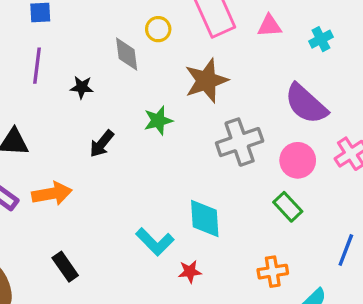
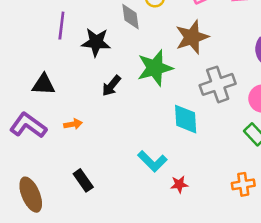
black star: (82, 87) -> (96, 42), size x1.6
green star: (158, 120) -> (155, 68), size x1.6
orange arrow: (52, 194) -> (73, 124), size x0.6
cyan diamond: (205, 218) -> (186, 119), moved

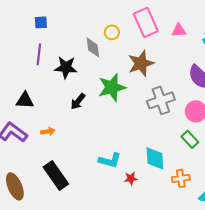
cyan diamond: (186, 119) -> (155, 158), moved
cyan L-shape: (152, 161) -> (110, 160), turned -30
black rectangle: (83, 180) -> (56, 175), size x1.6

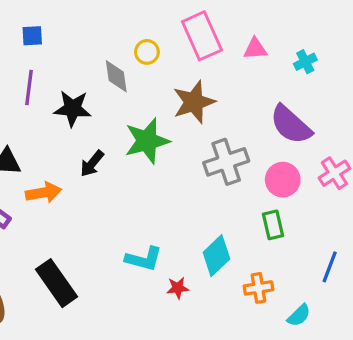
orange arrow: (48, 131) -> (44, 193), moved, size x1.5
green rectangle: (190, 139) -> (273, 225), turned 30
cyan diamond: (155, 158) -> (216, 256), turned 50

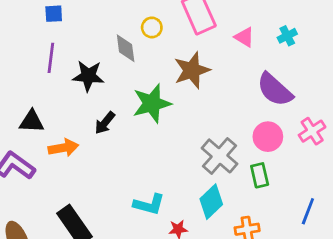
pink triangle: (255, 49) -> (244, 37), moved, turned 35
gray cross: (226, 162) -> (220, 156), moved, turned -30

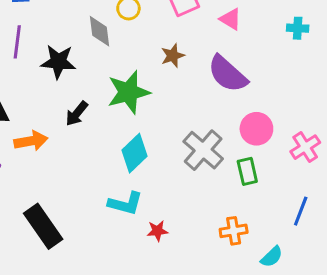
cyan cross: (287, 36) -> (298, 28), moved, turned 30
brown star: (192, 70) -> (173, 56), size x0.6
purple semicircle: (275, 90) -> (228, 74), moved
pink cross: (312, 131) -> (305, 147), moved
cyan diamond: (211, 202) -> (135, 153), moved

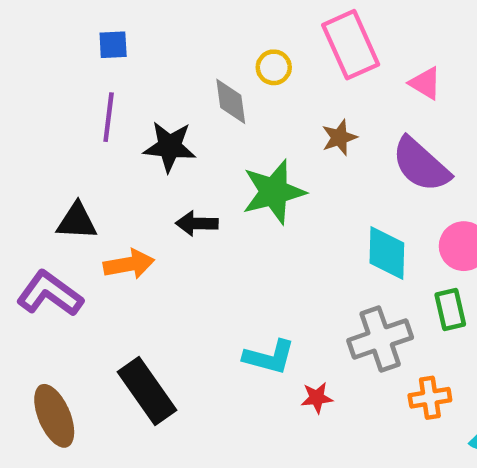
black arrow: (77, 114) -> (197, 223), turned 52
gray cross: (203, 150) -> (380, 339), moved, turned 30
cyan diamond: (135, 153) -> (387, 253), moved, turned -45

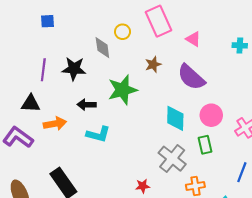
purple line: (109, 117) -> (43, 70), moved
gray cross: (380, 339) -> (172, 159), turned -32
cyan L-shape: (269, 357) -> (98, 134), moved

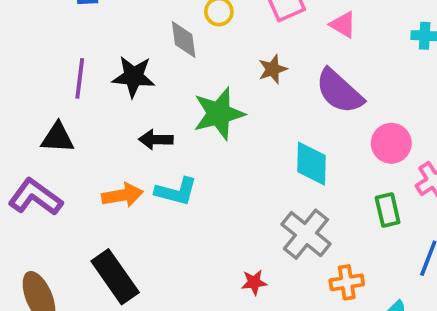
pink circle: (211, 115) -> (391, 143), moved
orange arrow: (55, 124) -> (122, 195), moved
green rectangle: (205, 145) -> (388, 210), moved

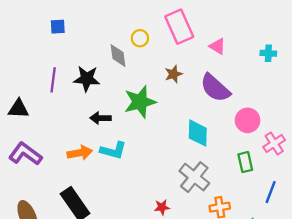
black triangle: (58, 138) -> (18, 109), moved

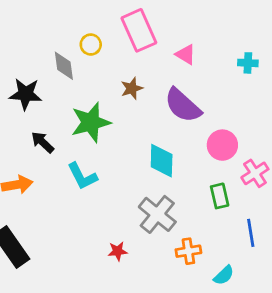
black arrow: (101, 118) -> (43, 142), turned 42
cyan L-shape: (113, 150) -> (82, 176), moved, turned 48
blue line: (271, 192) -> (251, 233), turned -30

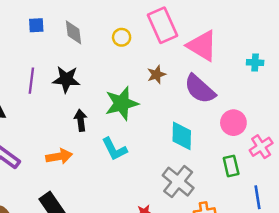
pink triangle: (186, 54) -> (202, 46), size x1.8
cyan cross: (248, 63) -> (255, 63), moved
gray diamond: (64, 66) -> (73, 32), moved
black arrow: (43, 142) -> (81, 120), turned 40

